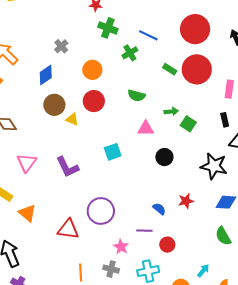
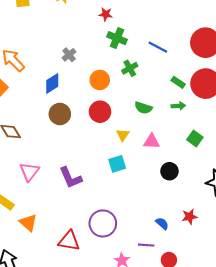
green cross: (130, 53) -> (130, 68), moved
green arrow: (171, 111) -> (178, 106), moved
yellow triangle: (72, 119) -> (123, 135), moved, turned 40

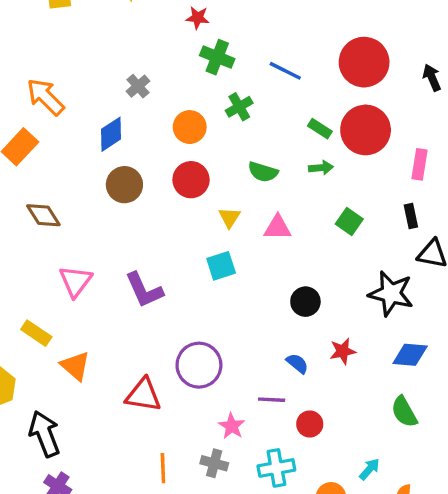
black circle: (169, 171) -> (305, 302), moved

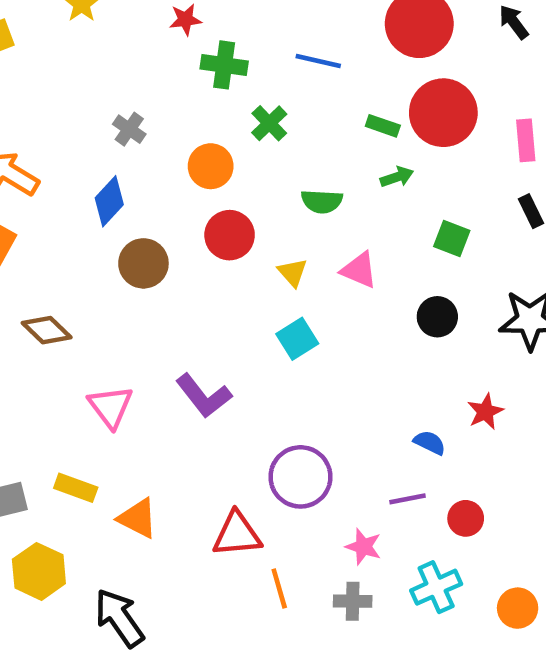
pink triangle: (278, 228) -> (359, 270), turned 36
black circle: (305, 302) -> (437, 317), moved
orange line: (163, 468) -> (279, 588), moved

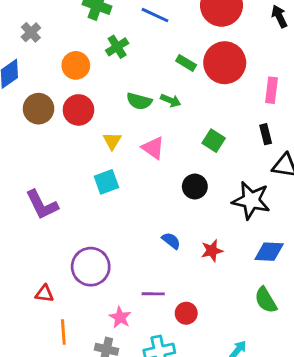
green arrow: (397, 177) -> (171, 100), moved, turned 30
brown circle: (143, 263) -> (39, 109), moved
blue semicircle: (430, 443) -> (171, 241), moved
red triangle: (237, 534) -> (45, 294), size x0.6

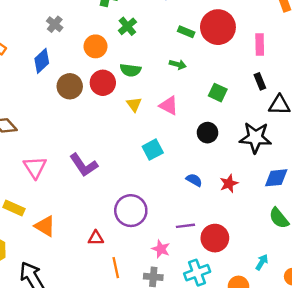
green semicircle: (139, 101) -> (130, 70), moved
cyan square: (106, 182) -> (153, 150), moved
red circle: (186, 313) -> (215, 238), size x1.5

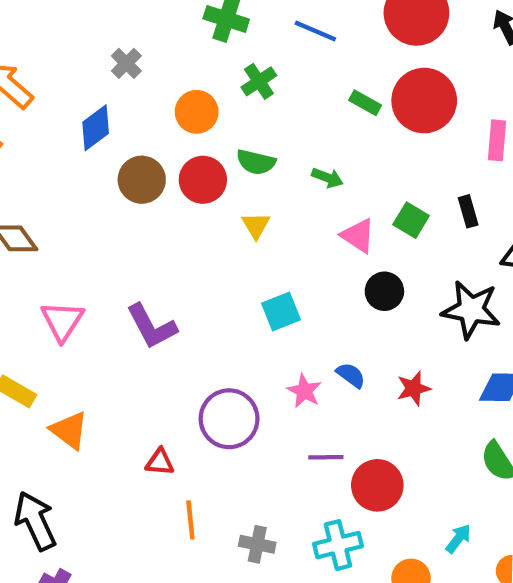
green arrow: (178, 64) -> (327, 178), moved
black rectangle: (260, 81) -> (468, 211), moved
pink triangle: (169, 106) -> (358, 236), moved
pink star: (161, 249) -> (304, 391), moved

